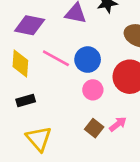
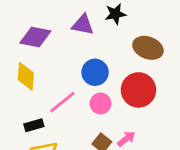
pink line: (56, 58) -> (62, 102), moved, turned -68
black rectangle: (26, 100) -> (34, 125), moved

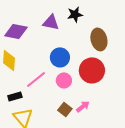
brown ellipse: (148, 48) -> (99, 39), turned 55

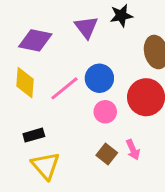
purple triangle: (51, 22) -> (86, 27), turned 42
pink line: (36, 79) -> (64, 88), moved
pink arrow: (83, 106) -> (133, 150), turned 104

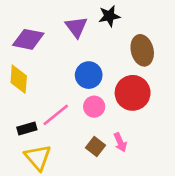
pink line: (64, 88) -> (56, 115), moved

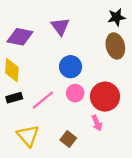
black star: (109, 16) -> (117, 17), moved
red circle: (133, 93) -> (105, 97), moved
black rectangle: (27, 129) -> (14, 98), moved
brown square: (96, 146) -> (68, 139), moved

